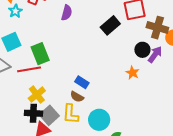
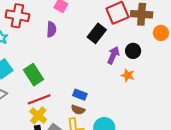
brown cross: (157, 28) -> (142, 14), moved
purple arrow: (155, 54) -> (113, 55), moved
red line: (29, 69) -> (39, 99), moved

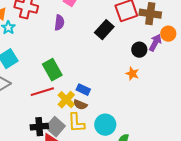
purple arrow: (113, 55) -> (155, 43), moved
green rectangle: (33, 75) -> (52, 70), moved
yellow cross: (38, 115) -> (66, 100), moved

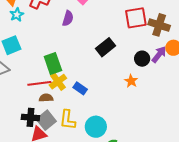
black rectangle: (104, 30) -> (106, 47), moved
yellow cross: (66, 100) -> (58, 82), moved
brown semicircle: (80, 105) -> (46, 98), moved, turned 144

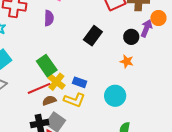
yellow L-shape: (68, 120) -> (74, 100), moved, turned -60
cyan circle: (96, 127) -> (115, 96), moved

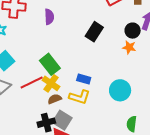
orange star: (127, 61) -> (129, 47), moved
yellow cross: (56, 82) -> (51, 83), moved
red line: (39, 88) -> (32, 83), moved

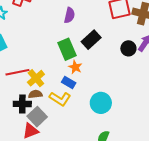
purple semicircle: (49, 17) -> (69, 15), moved
orange star: (129, 47) -> (75, 67), moved
green rectangle: (50, 64) -> (67, 49), moved
black cross: (46, 123) -> (22, 104), moved

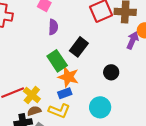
black circle: (128, 48) -> (111, 72), moved
orange star: (75, 67) -> (68, 77), size x1.5
blue rectangle: (69, 83) -> (65, 93), turned -40

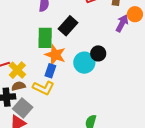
green rectangle: (57, 61) -> (45, 38), turned 30
blue rectangle: (65, 93) -> (50, 71), turned -56
cyan circle: (100, 107) -> (84, 63), moved

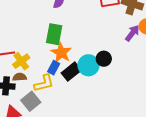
black rectangle: (68, 26) -> (71, 72), moved
yellow L-shape: (43, 88) -> (44, 83), turned -50
gray square: (23, 108) -> (31, 101), moved

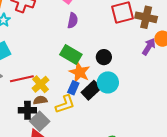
green rectangle: (54, 34) -> (71, 55), turned -65
black circle: (104, 59) -> (104, 57), moved
gray square: (31, 101) -> (40, 121), moved

